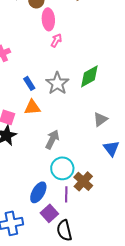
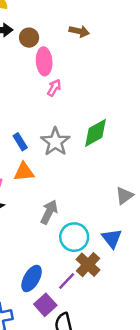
gray triangle: (100, 119) -> (124, 196), moved
blue triangle: (111, 148) -> (112, 238), moved
cyan circle: (62, 168) -> (74, 237), moved
purple line: (66, 194) -> (67, 281), turned 42

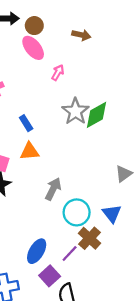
brown arrow: (79, 31) -> (81, 35), moved
pink ellipse: (44, 61) -> (33, 48), moved, turned -35
gray star: (55, 142) -> (75, 111), moved

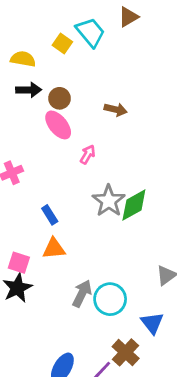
cyan circle: (77, 212) -> (110, 299), moved

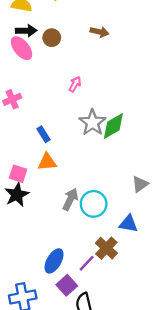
brown arrow: (116, 110) -> (99, 32), moved
pink ellipse: (58, 125) -> (21, 48), moved
blue triangle: (152, 323) -> (128, 224), turned -42

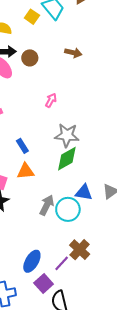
gray star: (92, 123) -> (67, 135), turned -30
green diamond: (113, 126) -> (67, 159), moved
blue triangle: (128, 224) -> (84, 192), moved

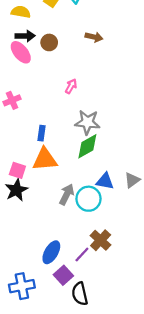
blue rectangle: (22, 146) -> (42, 133), turned 40
orange triangle: (26, 171) -> (45, 159), size x1.4

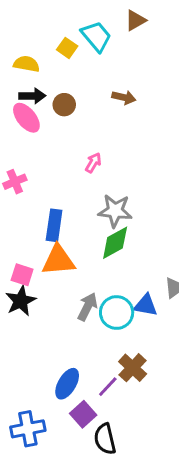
blue rectangle: (42, 133) -> (54, 225), size x1.5
blue triangle: (105, 181) -> (146, 305), moved

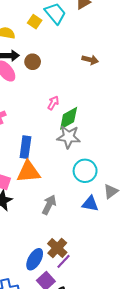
brown arrow: (124, 97) -> (90, 60), moved
green diamond: (115, 243) -> (69, 118), moved
cyan circle: (117, 313) -> (85, 171), moved
brown cross: (133, 368) -> (57, 248), moved

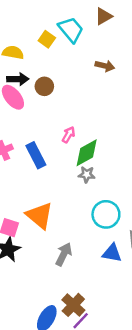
brown arrow: (90, 60) -> (105, 66), moved
gray star: (69, 137) -> (87, 175), size x0.6
blue rectangle: (25, 147) -> (36, 155), moved, turned -35
orange triangle: (28, 172) -> (40, 216), turned 45

